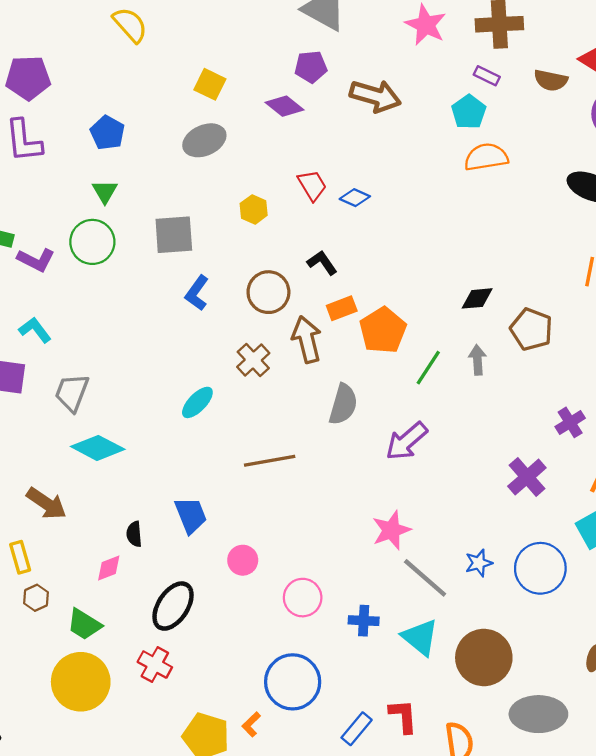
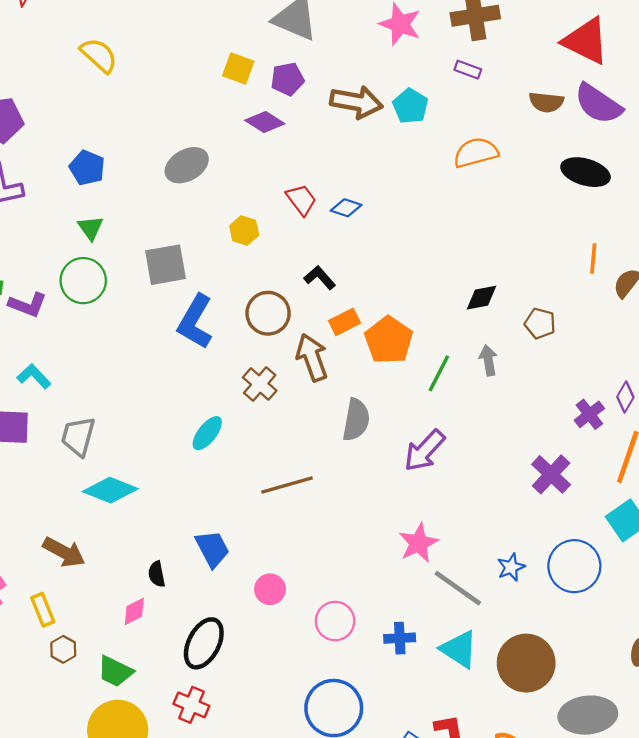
brown semicircle: (551, 80) -> (546, 102), moved
yellow square: (210, 84) -> (238, 68), moved
cyan pentagon: (469, 112) -> (410, 106), moved
blue L-shape: (197, 293) -> (195, 322), size x1.5
brown pentagon: (531, 329) -> (540, 323), size x0.7

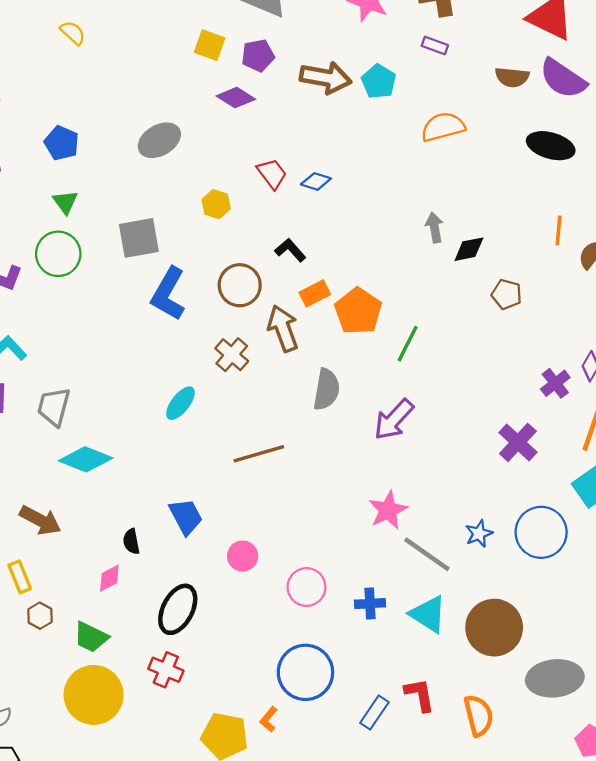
yellow semicircle: (99, 55) -> (73, 33), size x0.7
black diamond: (481, 298) -> (469, 249), moved
gray arrow: (488, 360) -> (435, 227), moved

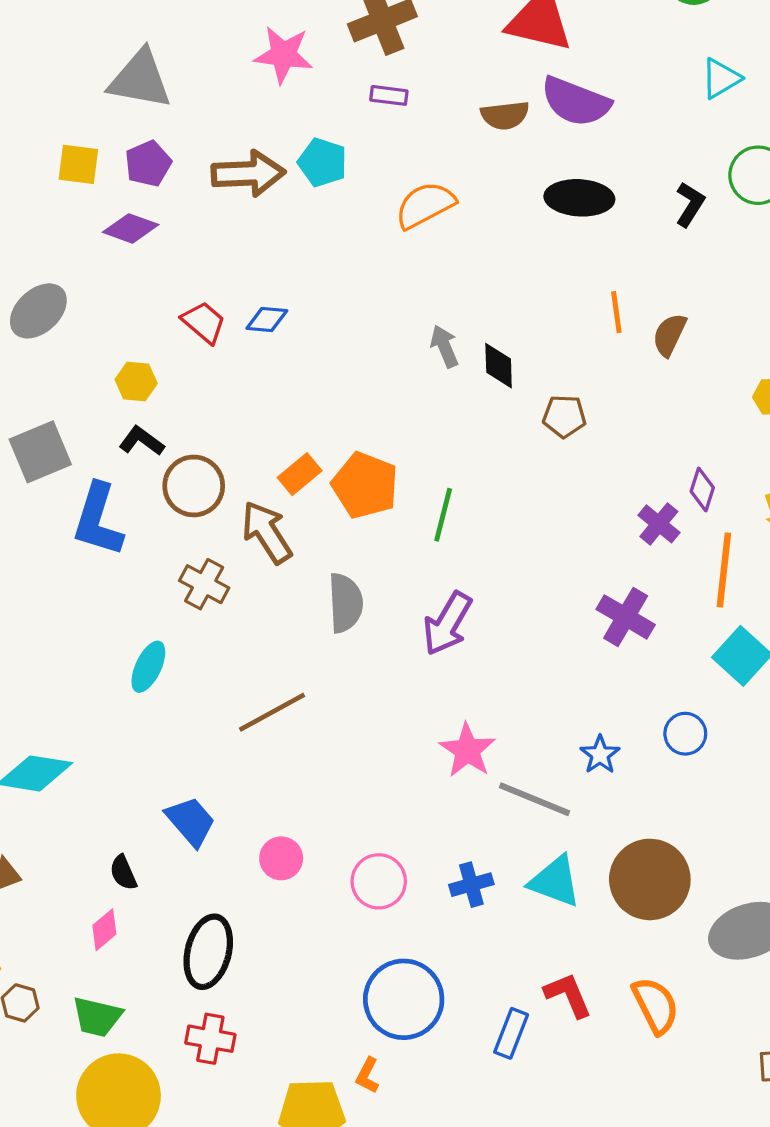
black diamond: (469, 249) -> (499, 366), turned -68
black L-shape: (290, 250) -> (142, 441), moved
blue circle: (541, 532) -> (685, 734), size x0.6

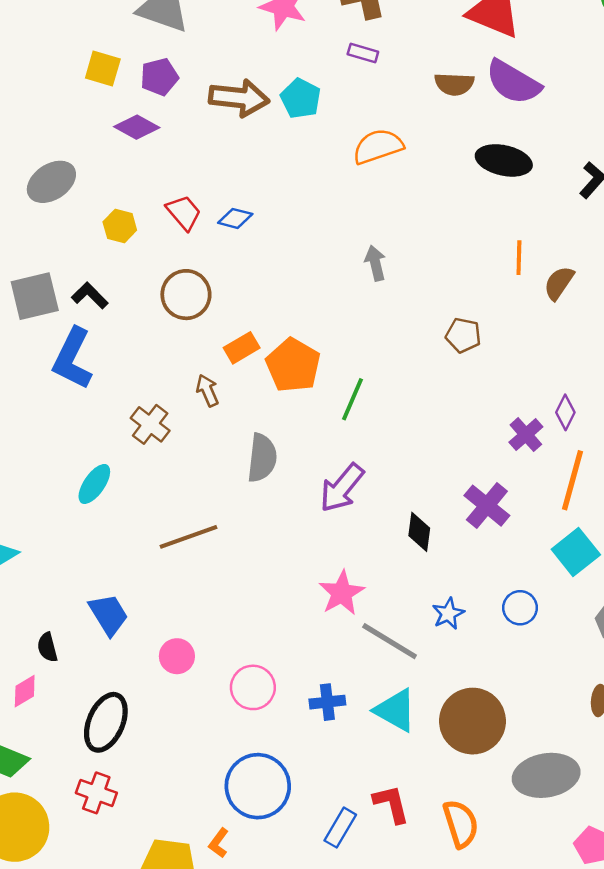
black diamond: (499, 366) -> (419, 532), moved
yellow hexagon: (136, 382) -> (120, 226), moved
black L-shape: (142, 441) -> (90, 296), moved
brown circle: (194, 486) -> (186, 295), moved
brown arrow: (267, 532) -> (207, 390), size x0.6

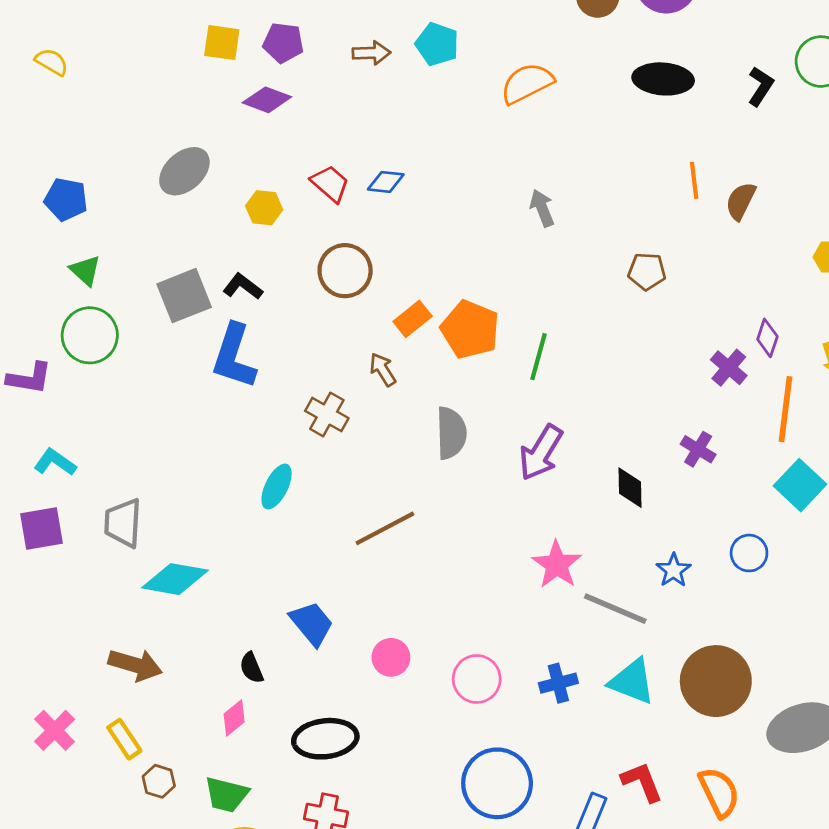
purple pentagon: (159, 77) -> (283, 43), turned 30
brown arrow: (239, 98) -> (371, 53), size x0.6
purple cross: (487, 506) -> (698, 449), size x0.7
black ellipse: (106, 722) -> (325, 739), turned 68

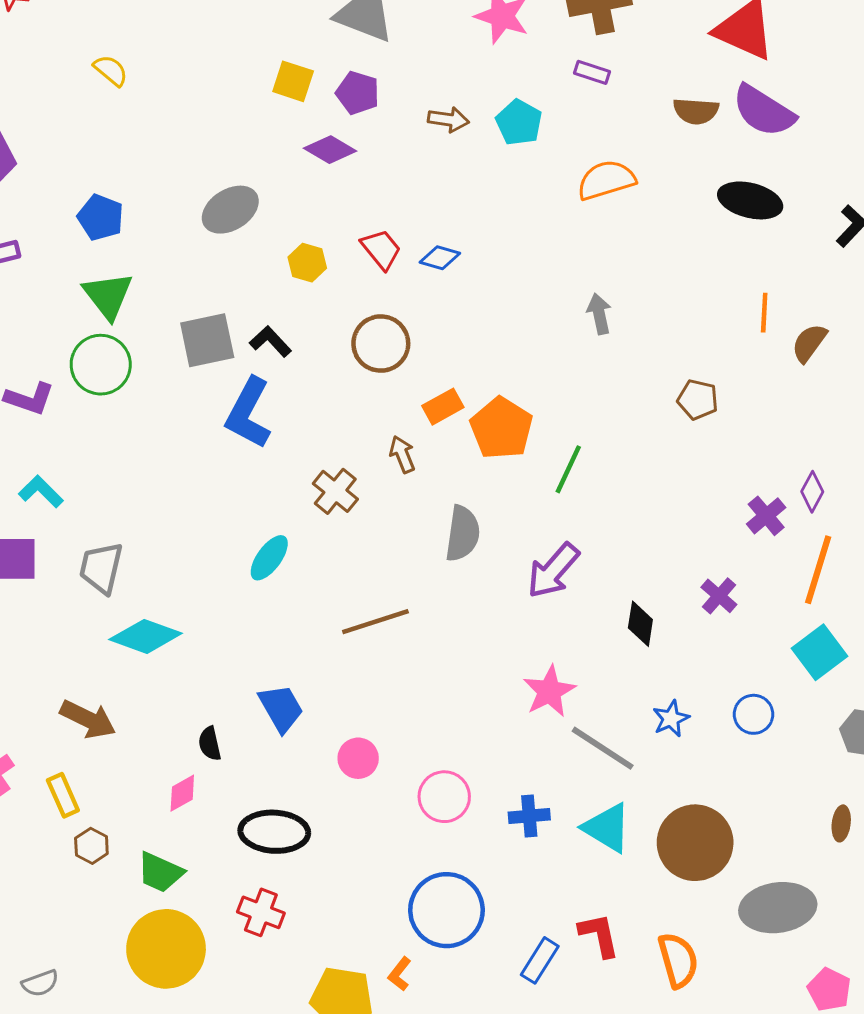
green triangle: (85, 270) -> (108, 296), size x1.5

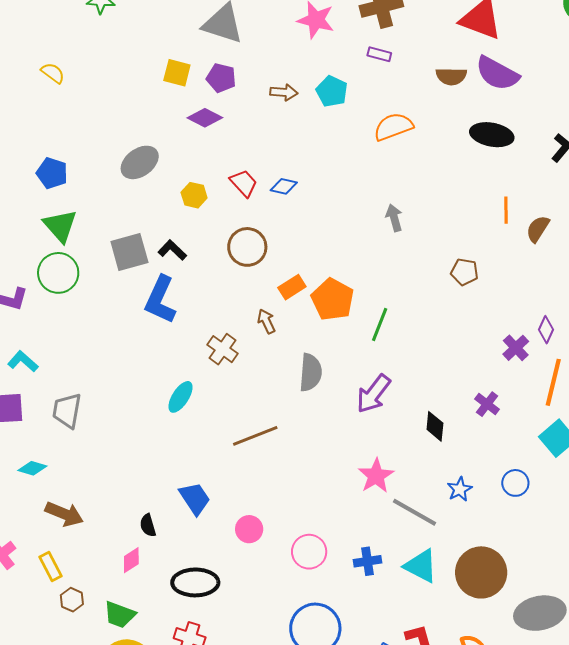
cyan diamond: (146, 636) -> (32, 468), moved, size x0.6

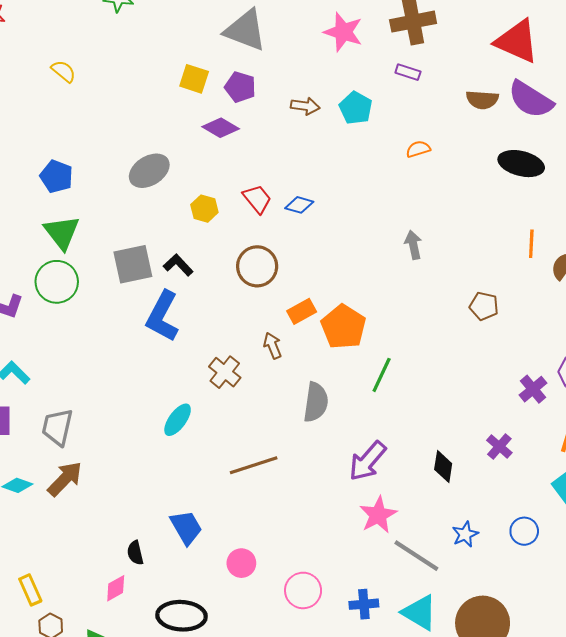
orange semicircle: (393, 127) -> (418, 149), size x0.6
green line: (380, 325) -> (382, 375), moved
purple arrow: (374, 394) -> (367, 461), moved
brown arrow: (64, 514) -> (65, 479), moved, turned -72

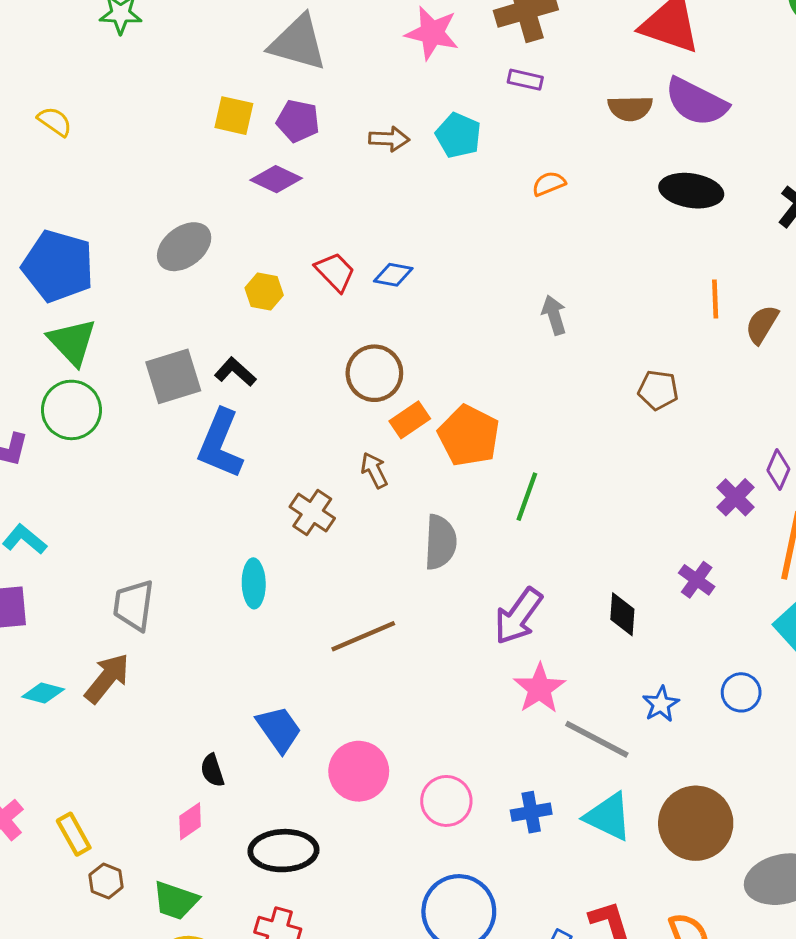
blue pentagon: (56, 176) -> (58, 266), size x1.6
brown circle: (257, 266) -> (374, 373), moved
cyan ellipse: (178, 420) -> (254, 583), turned -32
gray trapezoid: (57, 427) -> (134, 605), moved
pink circle: (241, 563) -> (359, 771), size x1.5

